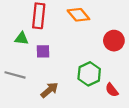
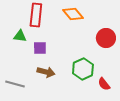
gray line: (15, 75) -> (15, 84), moved
brown arrow: (49, 90) -> (46, 72), moved, turned 54

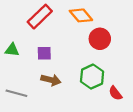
red rectangle: (36, 15) -> (40, 17), turned 40
green triangle: (20, 36) -> (12, 50), moved
red circle: (106, 38) -> (100, 39), moved

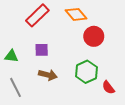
green triangle: (12, 50) -> (11, 56), moved
gray line: (16, 93) -> (16, 87), turned 48

